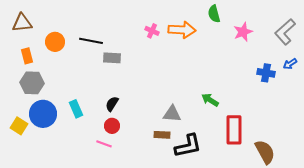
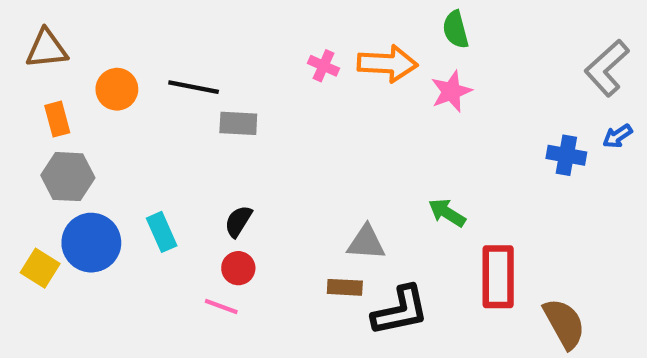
pink star: (243, 32) -> (451, 91), moved

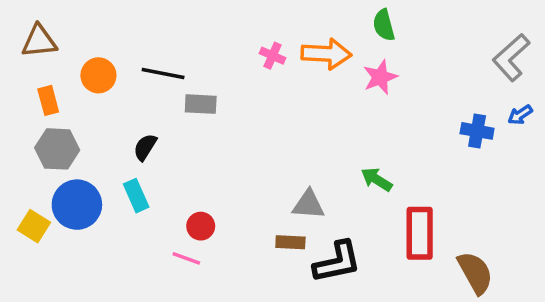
black semicircle: (238, 221) -> (145, 147), moved

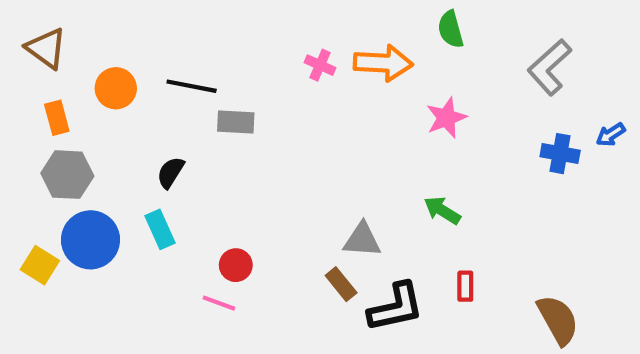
brown triangle: (39, 41) -> (46, 48), turned 42
gray L-shape: (511, 57) -> (549, 67), moved
pink star: (380, 77) -> (446, 118), moved
red rectangle: (420, 233) -> (465, 286), moved, size x0.5
brown rectangle: (290, 242) -> (341, 284), turned 48

